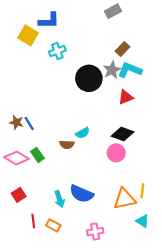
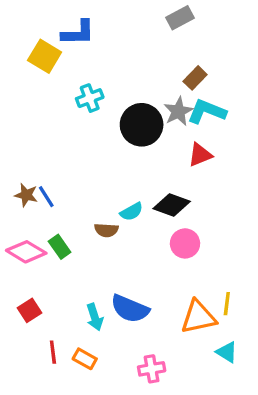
cyan cross: (57, 51) -> (90, 98), moved
black diamond: (122, 134) -> (172, 205), moved

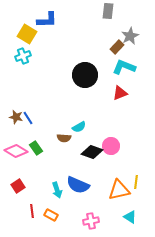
gray rectangle: (180, 18) -> (108, 11), turned -56
cyan cross: (90, 98) -> (23, 56), moved
gray star: (178, 111) -> (130, 36), moved
black diamond: (172, 205) -> (92, 152), moved
cyan triangle: (227, 352) -> (130, 217), moved

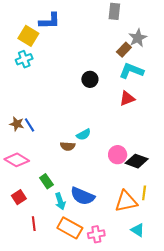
black circle: (85, 75) -> (90, 79), size x0.6
green rectangle: (36, 148) -> (46, 181), moved
black diamond: (92, 152) -> (137, 161), moved
orange rectangle: (51, 215) -> (70, 228), moved, size x1.6

